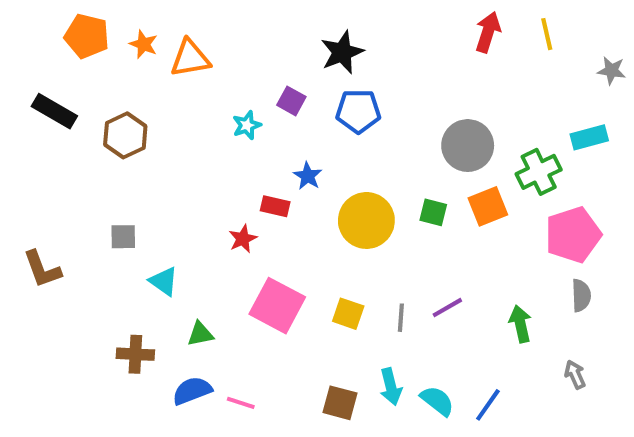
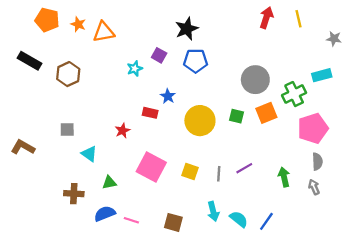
red star: (243, 239) -> (122, 131), moved
brown L-shape: (42, 269) -> (23, 147), turned 140
gray arrow: (575, 374) -> (314, 187), moved
brown square: (340, 403) -> (173, 222), moved

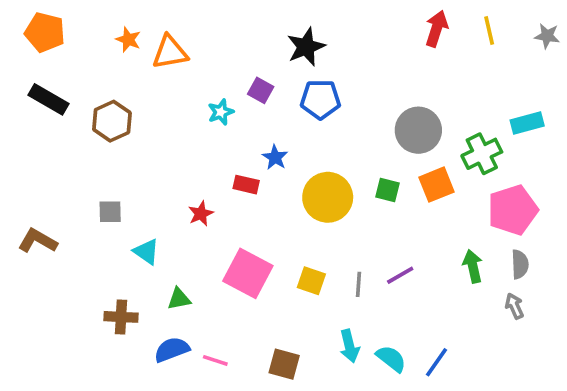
orange pentagon: (47, 20) -> (45, 32), moved
gray star: (334, 39) -> (547, 36), moved
green arrow: (284, 177) -> (473, 266), moved

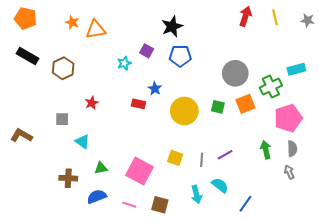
red star: (201, 214) -> (92, 103), moved
pink square: (248, 273) -> (140, 171), moved
cyan semicircle: (391, 359) -> (220, 185), moved
pink line: (215, 360) -> (129, 205), moved

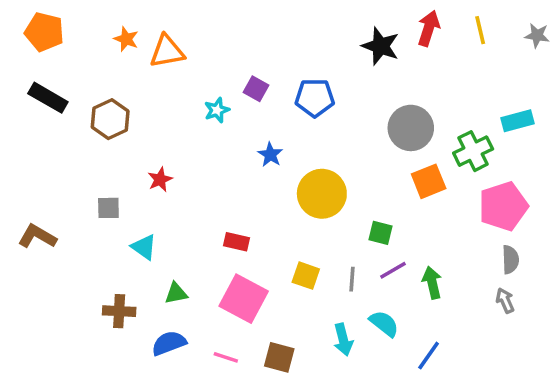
black star: (172, 26) -> (381, 46), moved, turned -30
red rectangle: (138, 104) -> (236, 242), moved
green square: (218, 107) -> (381, 233), moved
green arrow: (266, 150) -> (432, 283), moved

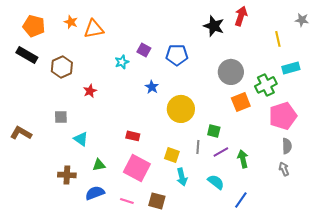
yellow line: (480, 30) -> (278, 39), moved
orange pentagon: (44, 32) -> (34, 26), moved
red star: (160, 180) -> (90, 91), moved
gray line: (352, 279) -> (198, 147), moved
cyan arrow: (343, 340) -> (182, 177), moved

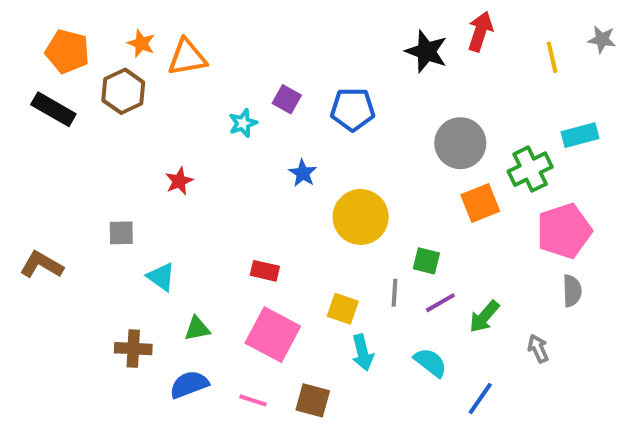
yellow line: (278, 39) -> (552, 57), moved
brown hexagon: (62, 67) -> (123, 91), moved
green arrow: (243, 159) -> (484, 317), turned -126
gray arrow: (284, 169) -> (538, 349), moved

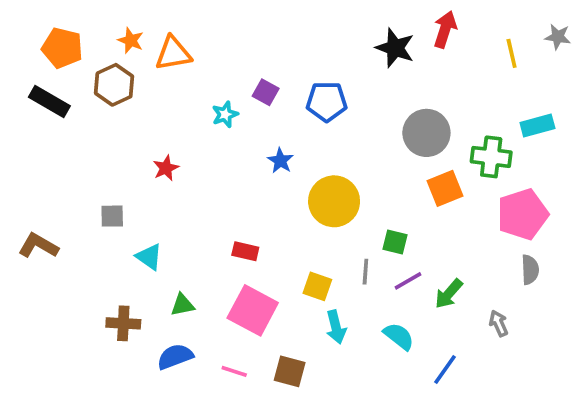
green cross: (530, 169) -> (491, 157), turned 33

